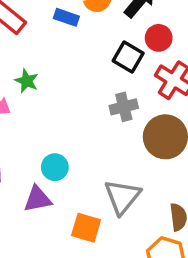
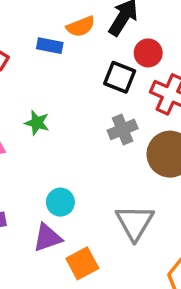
green star: (27, 81) -> (37, 123), moved
orange square: (86, 228) -> (82, 263), moved, turned -36

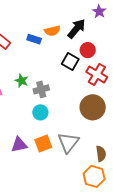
gray cross: (123, 129) -> (41, 89), moved
cyan circle: (60, 202) -> (40, 112), moved
orange square: (82, 263) -> (43, 144), moved

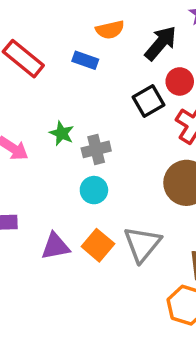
orange semicircle: (52, 31) -> (110, 30), moved
black square: (70, 61) -> (148, 101), turned 30
orange square: (43, 144) -> (98, 245), turned -30

